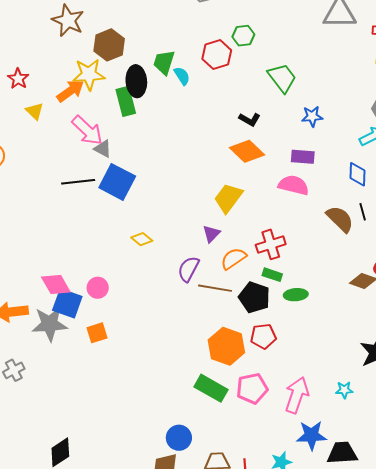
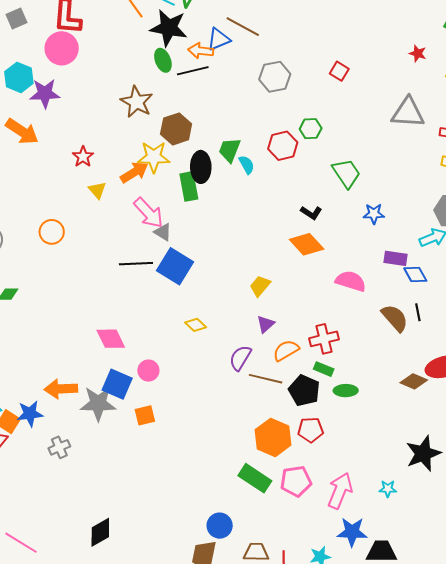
purple rectangle: (303, 157) -> (395, 258), moved
blue diamond: (358, 174) -> (415, 274), turned -35
yellow trapezoid: (228, 198) -> (260, 286), moved, size x0.7
pink diamond: (56, 284) -> (111, 339), moved

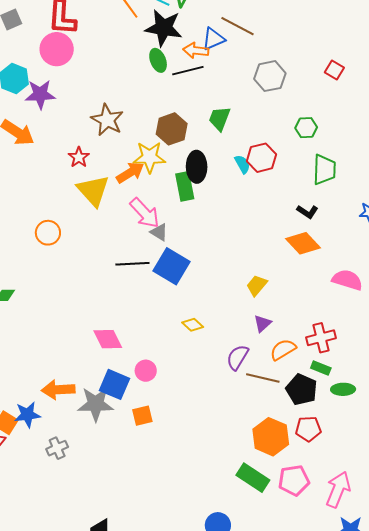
brown star: (137, 102) -> (107, 120), moved
red hexagon: (283, 146) -> (261, 158), moved
green trapezoid: (230, 150) -> (220, 118), moved
green trapezoid: (346, 173) -> (324, 170), moved, turned 36
yellow triangle: (97, 190) -> (93, 191), size x1.8

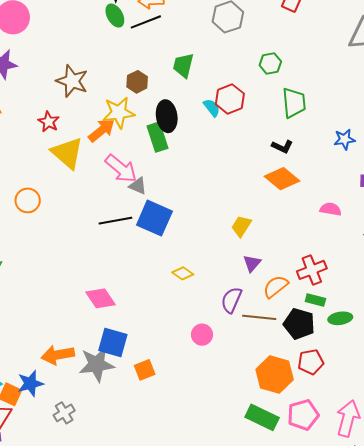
brown hexagon: (172, 129) -> (137, 82), size x0.7
pink semicircle: (347, 280) -> (331, 209), size x0.7
pink circle: (146, 371) -> (202, 335), moved

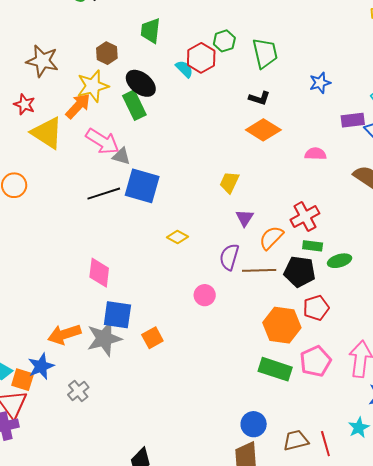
green hexagon: (270, 63) -> (224, 41), moved
black ellipse: (167, 116) -> (141, 83), turned -36
pink diamond: (100, 298) -> (99, 273), turned 48

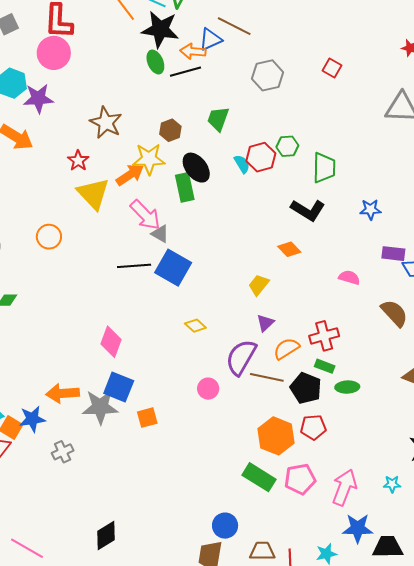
black L-shape: (259, 98) -> (308, 210), size x1.6
orange diamond: (263, 130) -> (289, 249), moved, size x0.7
purple semicircle: (229, 257) -> (241, 357), size x1.4

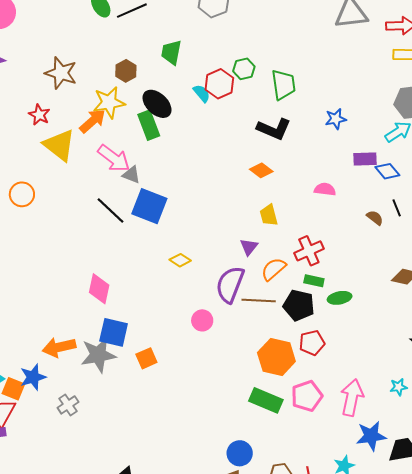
black line: (134, 266) -> (111, 210), turned 56
yellow trapezoid: (259, 285) -> (269, 215), moved, turned -45
brown semicircle: (394, 313) -> (375, 218), size x0.6

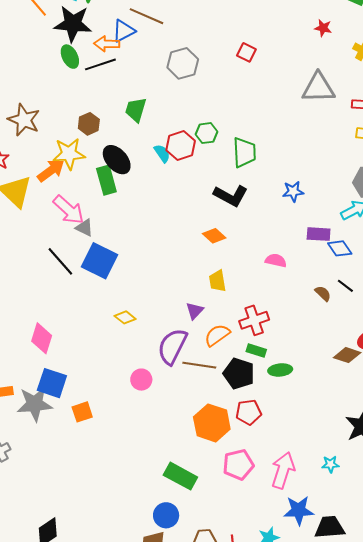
black line: (397, 208) -> (345, 286), turned -36
green rectangle: (266, 400) -> (180, 476), moved

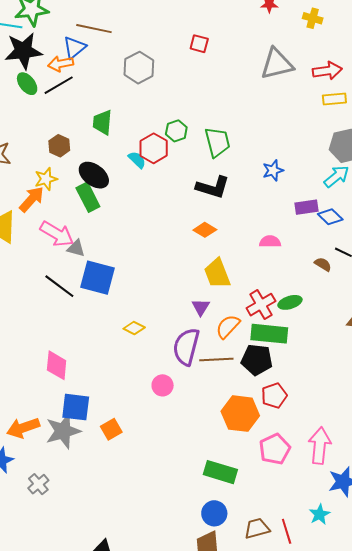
yellow star: (69, 154) -> (46, 179), size x0.7
yellow trapezoid: (217, 281) -> (217, 273), size x1.4
green rectangle: (256, 350) -> (269, 334), size x1.8
green ellipse: (280, 370) -> (290, 302), moved

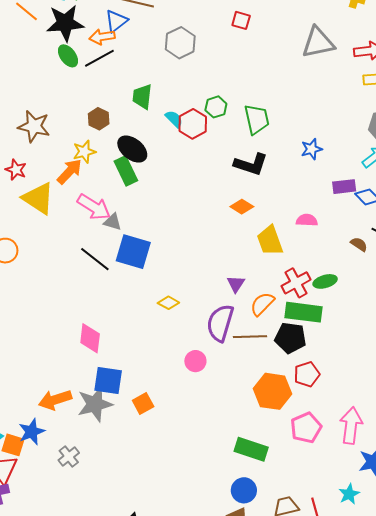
cyan semicircle: (137, 160) -> (174, 119), moved
yellow trapezoid: (217, 273) -> (270, 241), moved

